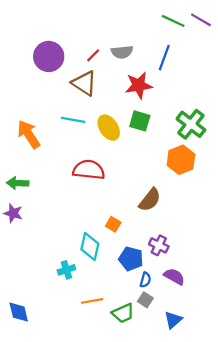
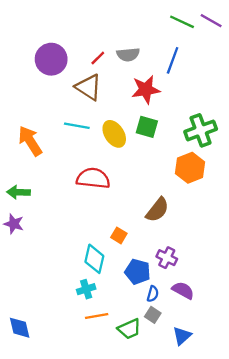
green cross: (191, 124) -> (201, 130), turned 32
cyan cross: (66, 270) -> (86, 289), moved

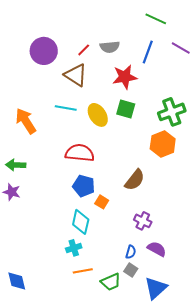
purple line: (211, 21) -> (181, 48), moved
blue pentagon: (138, 272) -> (84, 186), moved
blue triangle: (182, 336) -> (156, 288), size x1.4

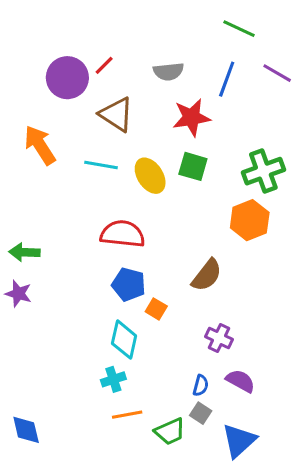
red line: (84, 50) -> (104, 65), moved
orange arrow: (26, 121) -> (40, 145), moved

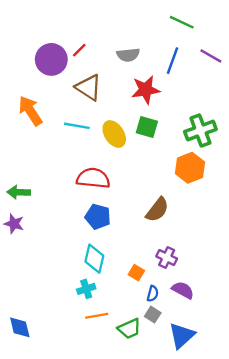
orange square: (156, 309) -> (136, 273), moved

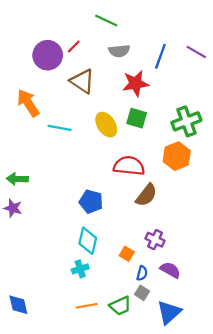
green line: (182, 22) -> (106, 20), moved
cyan line: (77, 126) -> (60, 128), moved
red semicircle: (93, 178) -> (129, 166), moved
orange line: (97, 316) -> (87, 306), moved

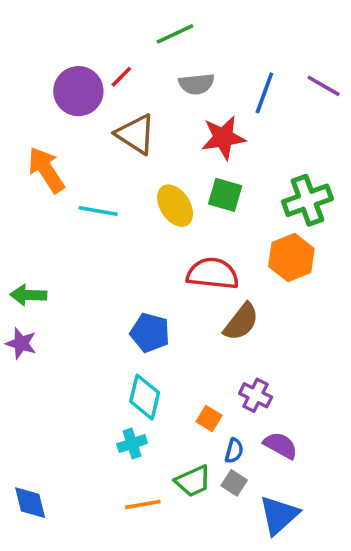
green line: (106, 20) -> (175, 34), turned -50
green trapezoid: (120, 306) -> (193, 481), moved

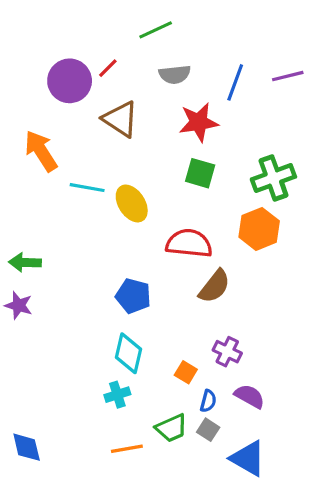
purple line: (324, 86) -> (288, 76), turned -44
yellow ellipse: (175, 206) -> (132, 203), moved
blue triangle: (279, 515) -> (248, 458), turned -48

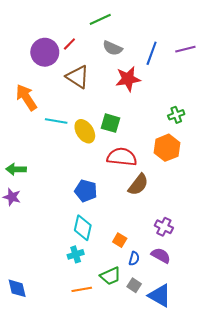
gray semicircle: (175, 74) -> (113, 48), turned 30
green square: (200, 173) -> (110, 123), moved
green cross: (273, 178) -> (176, 115), size x0.6
purple cross: (227, 352) -> (164, 227), moved
gray square: (208, 430) -> (134, 285), moved

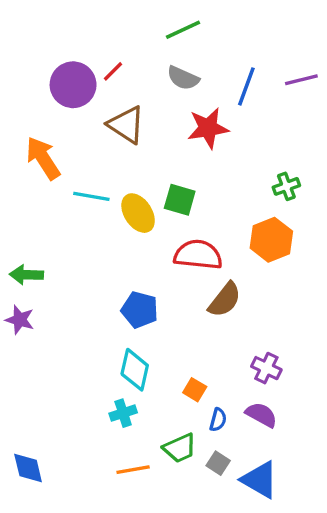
green line: (100, 19) -> (183, 30), moved

